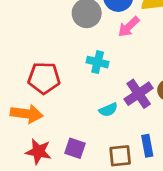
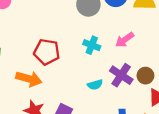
pink arrow: (129, 27) -> (125, 40), moved
purple cross: (139, 94) -> (121, 75), turned -30

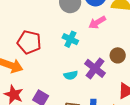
pink arrow: (125, 40) -> (97, 22), moved
brown circle: (145, 76) -> (118, 55), moved

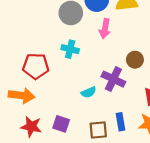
pink arrow: (97, 22) -> (105, 29), turned -36
cyan cross: (70, 39) -> (70, 49), moved

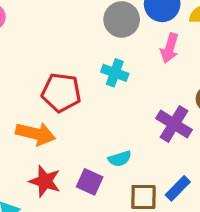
cyan semicircle: (89, 92) -> (120, 159), moved
blue rectangle: (121, 122) -> (178, 188), turned 49

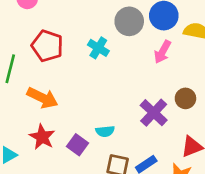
cyan cross: (115, 73) -> (98, 48), moved
red pentagon: (61, 92) -> (47, 46), moved

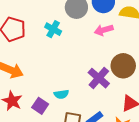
pink arrow: (163, 52) -> (104, 30), turned 48
brown circle: (185, 98) -> (123, 66), size x1.5

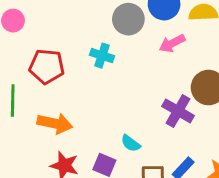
cyan semicircle: (61, 94) -> (131, 143), turned 56

